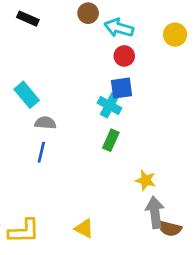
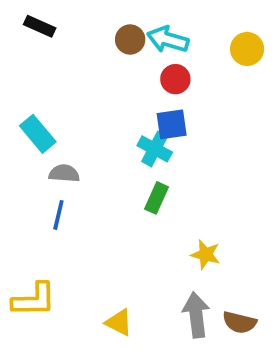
brown circle: (88, 13) -> (130, 40), moved
gray arrow: (155, 212) -> (196, 315), moved
yellow L-shape: (24, 231) -> (34, 300), moved

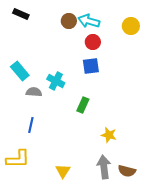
cyan cross: (155, 149) -> (56, 81), moved
blue line: (58, 215) -> (31, 125), moved
yellow triangle: (119, 322) -> (63, 171), turned 35

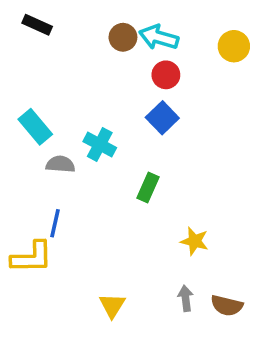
blue square: (91, 66) -> (162, 118), turned -36
yellow L-shape: (18, 159) -> (32, 257), moved
gray arrow: (104, 167) -> (186, 298), size x0.6

